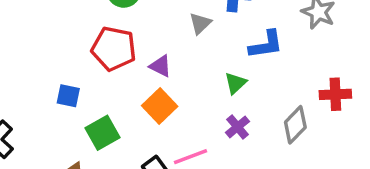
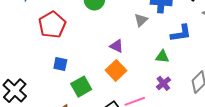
red pentagon: (114, 49) -> (52, 25), moved, turned 30
green triangle: (235, 83) -> (162, 57), turned 48

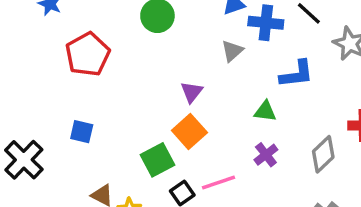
purple triangle: (117, 46) -> (192, 92), turned 40
blue square: (60, 64) -> (82, 132), moved
green square: (81, 87) -> (158, 160), moved

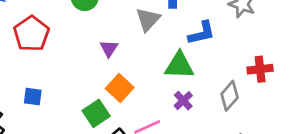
gray triangle: (232, 51) -> (148, 19), size x1.4
purple triangle: (192, 92) -> (109, 48), moved
green triangle: (265, 111) -> (179, 66), size x1.6

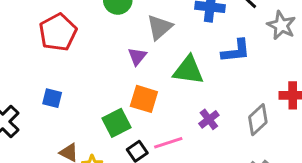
gray triangle: (148, 19) -> (159, 27), moved
green triangle: (179, 66) -> (188, 70), moved
orange square: (120, 88) -> (144, 99), turned -32

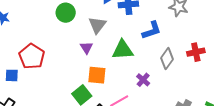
red pentagon: (58, 32) -> (32, 56), moved
blue square: (52, 98) -> (12, 75), moved
gray diamond: (258, 120) -> (167, 59), moved

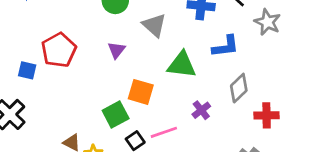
gray triangle: (97, 25) -> (154, 25), turned -36
purple triangle: (86, 48) -> (116, 50), moved
red cross: (196, 52) -> (267, 115), moved

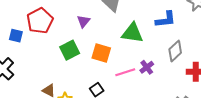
green square: (116, 114) -> (70, 50), moved
pink line: (164, 132) -> (125, 72), moved

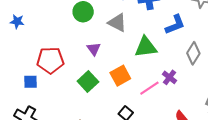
red pentagon: (40, 21) -> (50, 60), turned -30
orange square: (101, 53) -> (120, 76), turned -30

